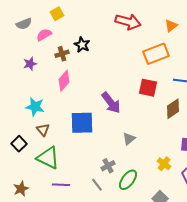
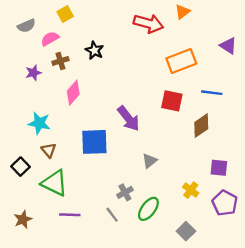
orange triangle: (171, 26) -> (182, 12), moved
brown cross: (62, 54) -> (60, 61), moved

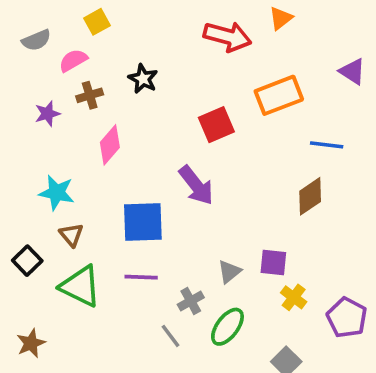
red square: (172, 101) -> (216, 125), moved, turned -35
gray triangle: (150, 161) -> (229, 272), moved
purple square: (219, 168) -> (273, 262), moved
purple line: (70, 215) -> (141, 277), moved

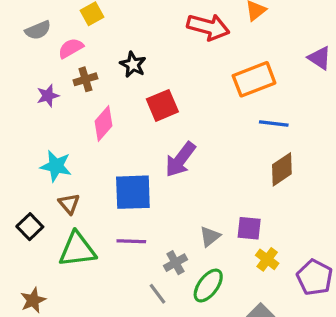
red square: (216, 125) -> (162, 105), moved
blue line: (327, 145) -> (274, 123), moved
purple arrow: (196, 185) -> (180, 159), turned 75
green triangle: (80, 286) -> (77, 250), turned -33

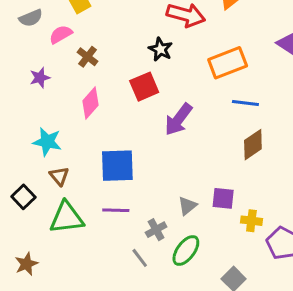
black star: (133, 65) -> (161, 49), moved
brown cross: (85, 79) -> (88, 57), moved, turned -36
purple arrow: (180, 159) -> (178, 119), moved
yellow cross: (267, 259) -> (251, 221), moved, turned -30

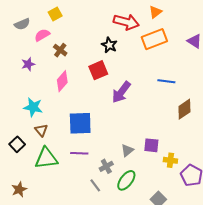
orange rectangle: (228, 63) -> (154, 39), moved
brown diamond: (253, 145) -> (184, 109), moved

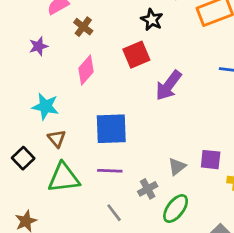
gray line: (95, 185) -> (114, 213), moved

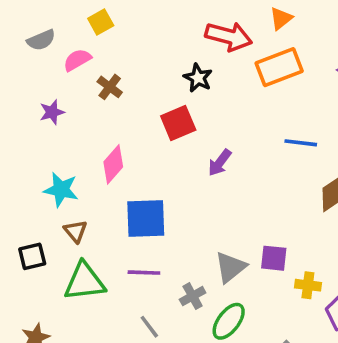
pink diamond: (86, 70) -> (113, 164), moved
purple arrow: (169, 85) -> (220, 163), size x0.7
black square: (23, 158) -> (32, 256), turned 30
gray triangle: (177, 167) -> (230, 267), size x1.4

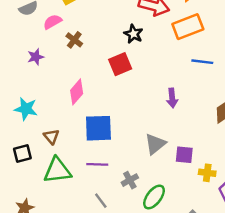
blue line: (301, 143) -> (202, 62), moved
purple arrow: (220, 163) -> (172, 98), moved, turned -42
cyan star: (61, 190) -> (26, 109), moved
gray triangle: (230, 267) -> (155, 144), moved

